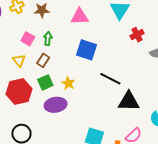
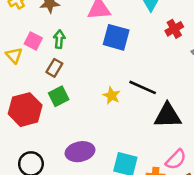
blue square: (86, 50) -> (116, 37), moved
yellow triangle: (19, 60) -> (14, 55), moved
yellow star: (68, 83) -> (112, 96), moved
purple ellipse: (56, 105) -> (80, 152), moved

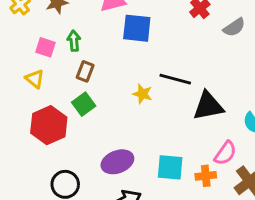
yellow triangle: (14, 55) -> (35, 79), moved
brown rectangle: (54, 68) -> (85, 71), moved

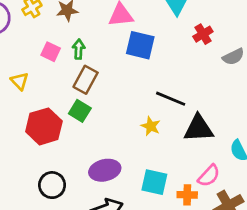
brown rectangle: (85, 71) -> (86, 80), size x1.4
yellow triangle: (35, 79) -> (20, 81), moved
yellow star: (142, 94) -> (151, 126), moved
green square: (84, 104) -> (80, 111), turned -30

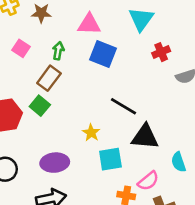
green arrow: (79, 49) -> (58, 51), moved
yellow star: (151, 126) -> (91, 133), moved
cyan square: (154, 182) -> (110, 159), moved, turned -30

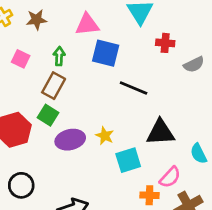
red cross: (161, 52) -> (165, 43), turned 36
black line: (123, 106) -> (134, 88), moved
purple ellipse: (55, 163) -> (70, 140), moved

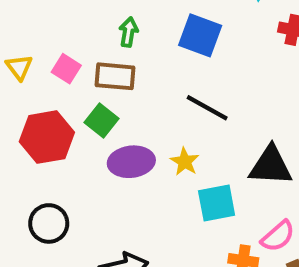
pink square: (21, 59) -> (66, 69), moved
brown rectangle: (54, 86) -> (115, 76), turned 60
black line: (134, 88) -> (207, 108), moved

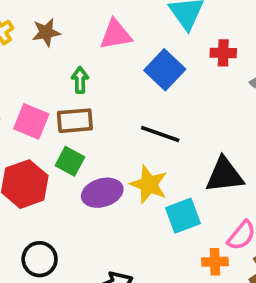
blue square: (200, 35) -> (165, 70), moved, turned 33
pink square: (66, 69) -> (31, 121), size x1.4
yellow star: (185, 162) -> (149, 184), size x1.5

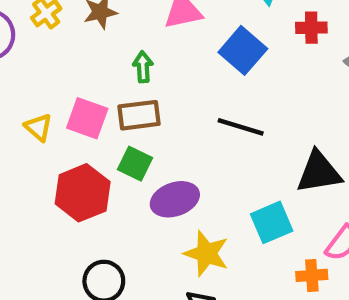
yellow star: (149, 184) -> (206, 253), moved

